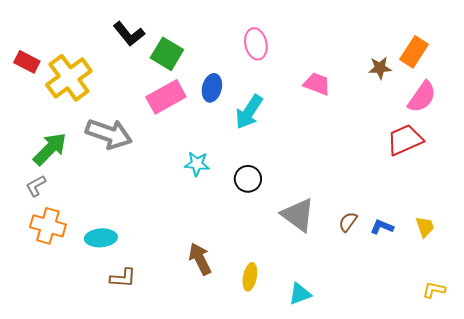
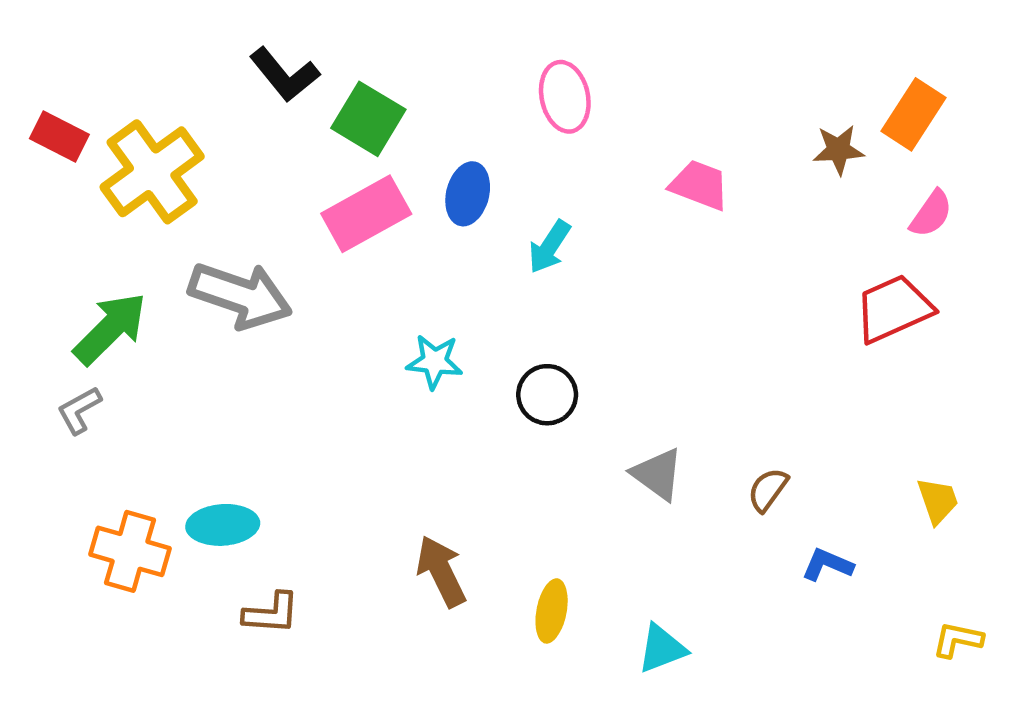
pink semicircle: (422, 97) -> (931, 214), size x0.7
cyan arrow: (249, 112) -> (549, 247), size x0.7
gray triangle: (298, 215) -> (657, 474), size x0.7
orange cross: (48, 226) -> (130, 551), moved
blue L-shape: (382, 227) -> (827, 565), moved

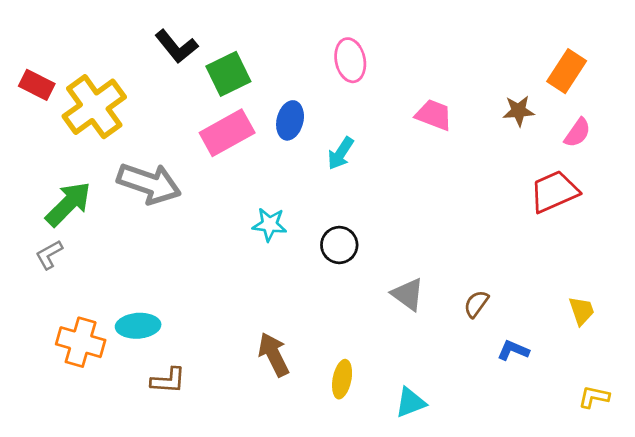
green square: (368, 119) -> (228, 74), turned 33
brown star: (838, 150) -> (519, 111), moved

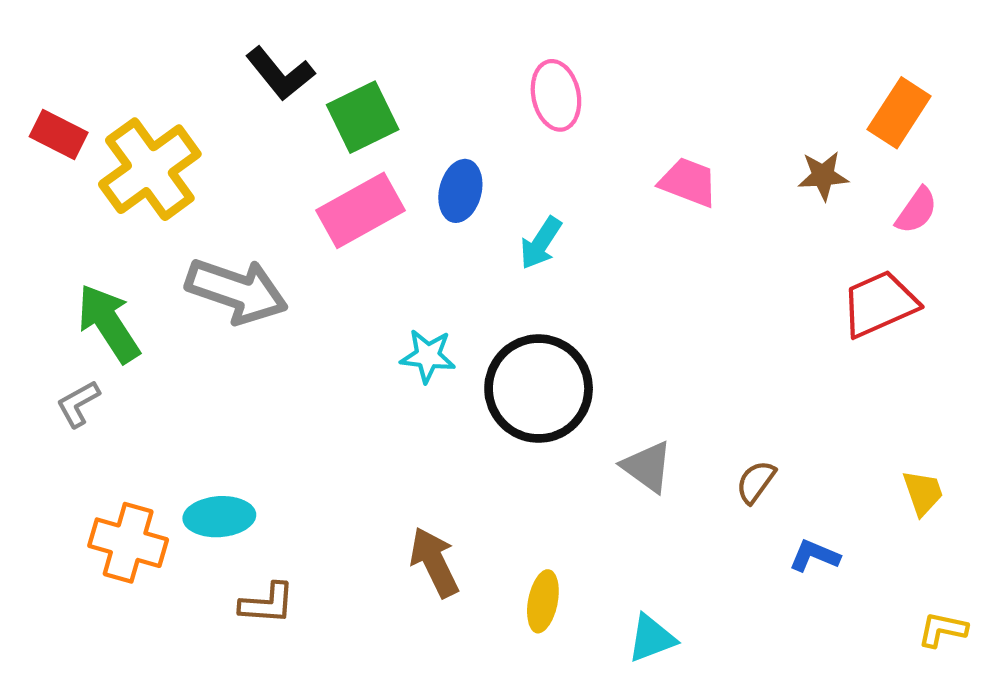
green arrow: (68, 204) -> (109, 323), turned -78
black circle: (339, 245) -> (539, 389), size x1.8

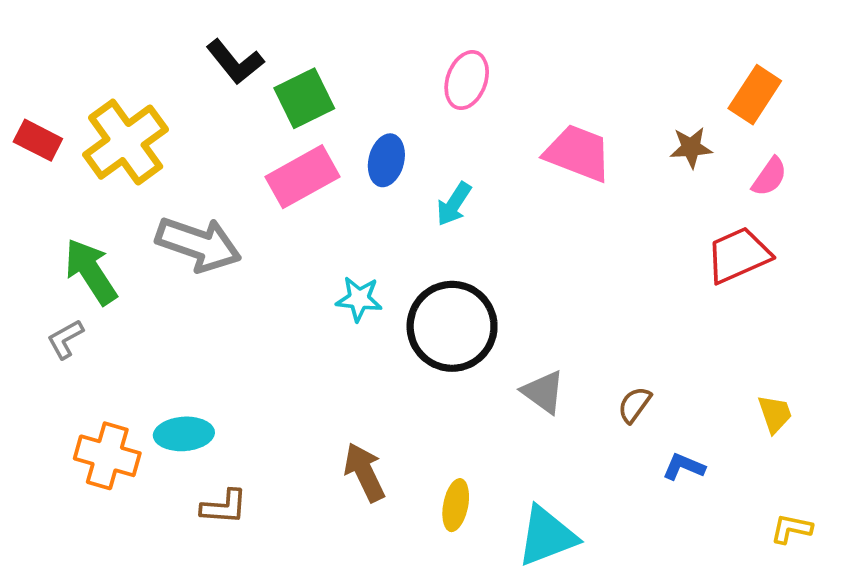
pink ellipse: (556, 95) -> (467, 80), turned 32
red rectangle: (59, 134) -> (38, 140), moved
pink trapezoid: (688, 182) -> (578, 153), size x1.4
cyan triangle: (652, 638) -> (547, 536), size x1.5

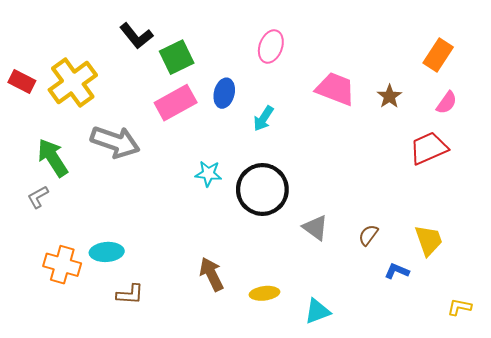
brown star: (691, 148) -> (389, 96), moved, turned -30
yellow trapezoid: (775, 414) -> (429, 240), moved, size x1.4
yellow ellipse: (456, 505) -> (264, 293), turned 72
cyan triangle: (547, 536) -> (317, 311), size x0.7

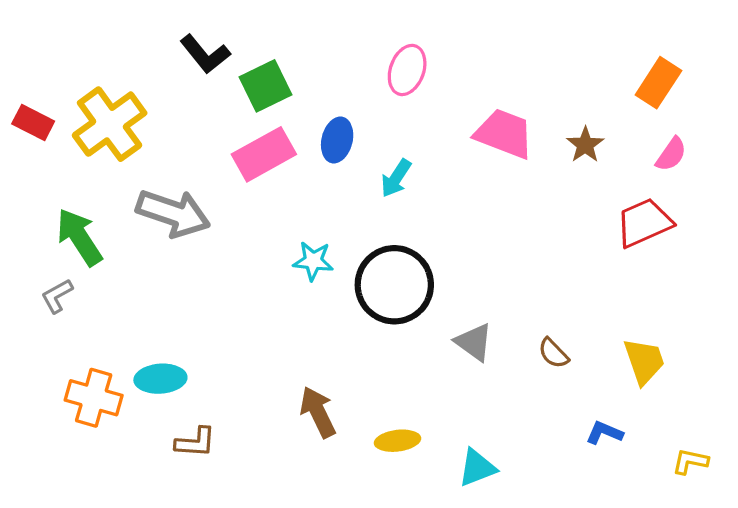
brown semicircle: (368, 235) -> (553, 353), turned -80
blue L-shape: (397, 271) -> (604, 433), moved

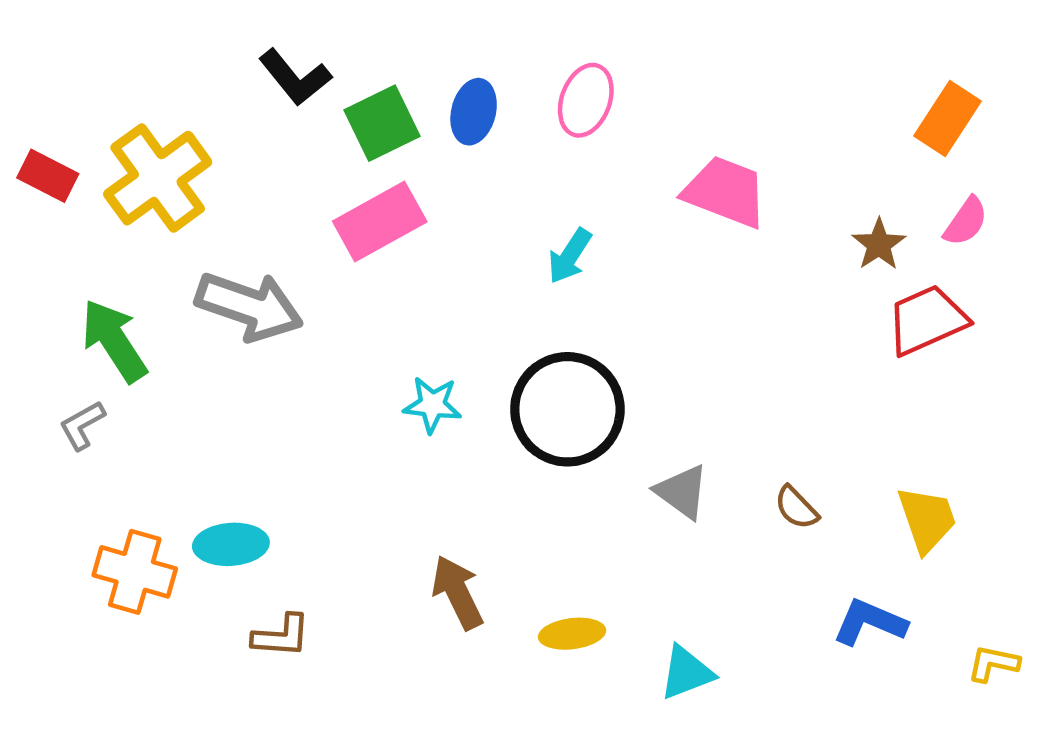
blue ellipse: (337, 140) -> (474, 112), moved
brown star: (585, 145) -> (879, 244), moved
cyan star: (313, 261) -> (432, 405), moved
blue L-shape: (604, 433) -> (870, 622), size x1.4

